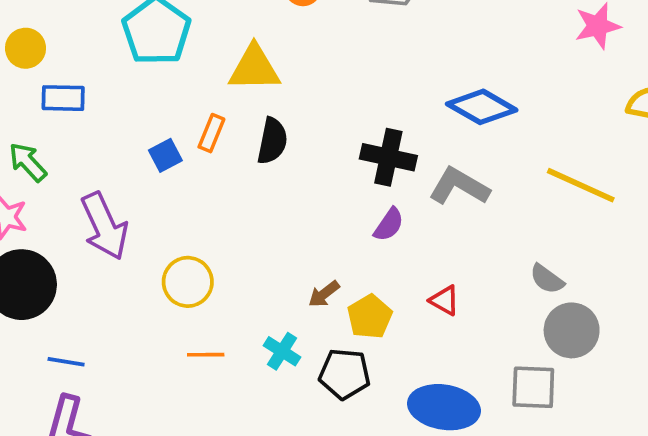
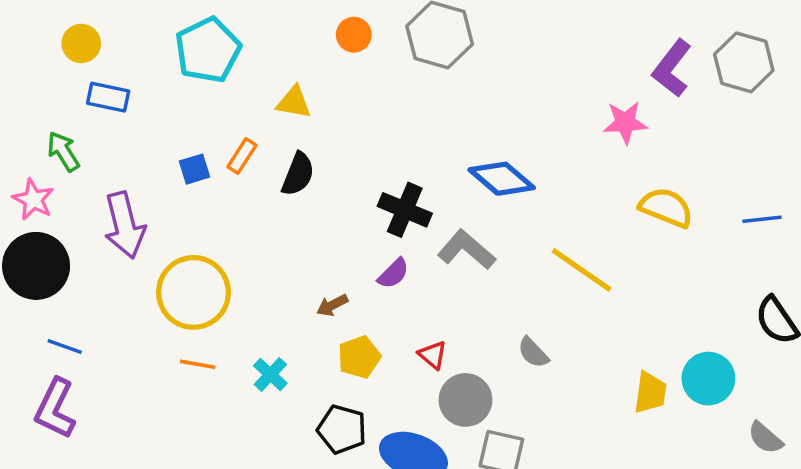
yellow triangle: (254, 68) -> (294, 102), size x0.7
yellow circle: (188, 282) -> (194, 292), size x1.5
brown arrow: (324, 294) -> (332, 305), moved
gray circle: (572, 330) -> (465, 400), moved
black pentagon: (345, 374) -> (342, 429), moved

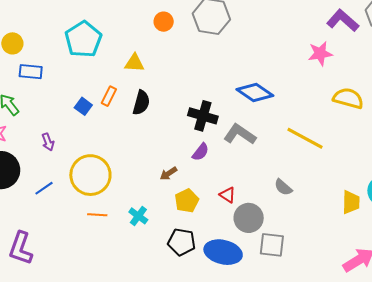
purple L-shape: (672, 68) -> (343, 20), turned 100
blue square: (195, 169) -> (83, 106), turned -30
purple arrow: (125, 225) -> (48, 142), size x0.5
blue line: (65, 347) -> (44, 188), moved, turned -48

